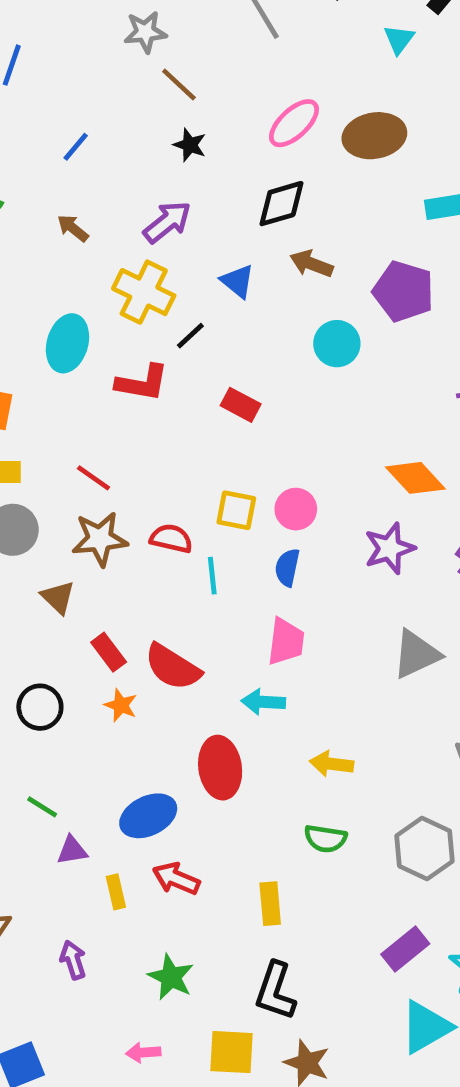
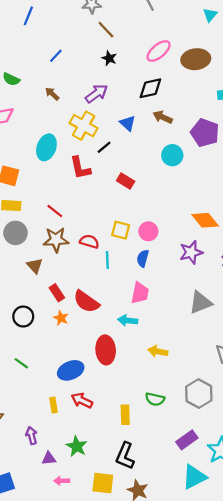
red L-shape: (142, 383) -> (80, 168), turned 65
green semicircle: (325, 839) -> (155, 399), moved
purple triangle: (72, 850) -> (49, 459), moved

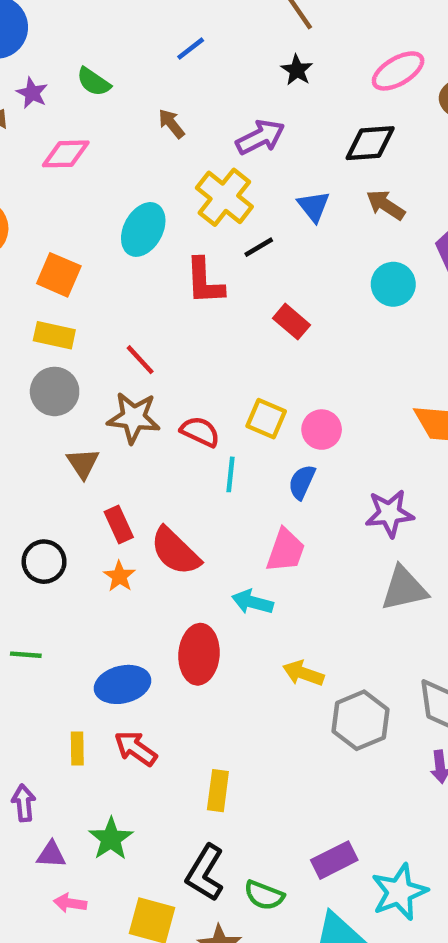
purple star: (191, 252) -> (389, 513), moved
green line: (21, 363) -> (26, 655), turned -40
gray hexagon: (199, 394) -> (360, 720), moved
green semicircle: (155, 399) -> (264, 895), moved

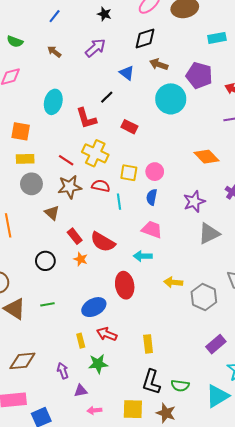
yellow cross: (224, 197) -> (95, 153), moved
cyan circle: (393, 284) -> (171, 99), size x1.5
pink trapezoid: (286, 551) -> (152, 229), turned -75
green star: (111, 839) -> (98, 364), moved, turned -30
purple rectangle: (334, 860) -> (216, 344), moved

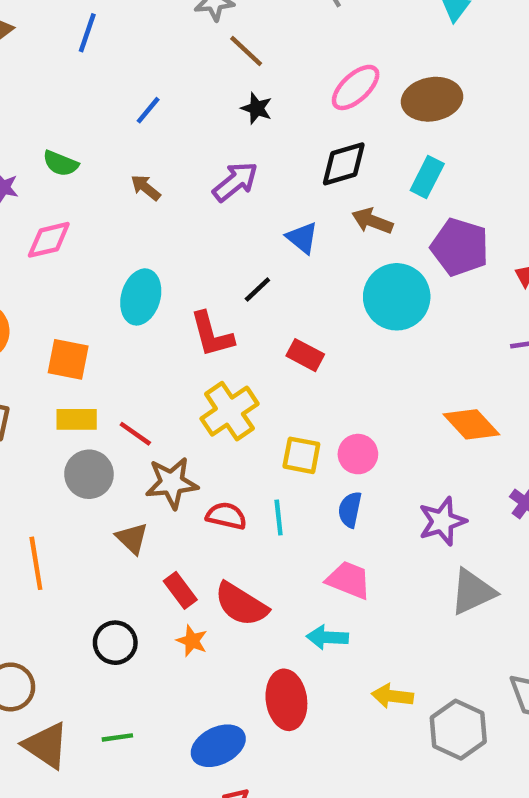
cyan rectangle: (217, 38) -> (427, 177), moved, turned -54
yellow cross: (95, 153) -> (229, 411), turned 30
red line: (66, 160) -> (135, 434), moved
red semicircle: (101, 186) -> (226, 516), moved

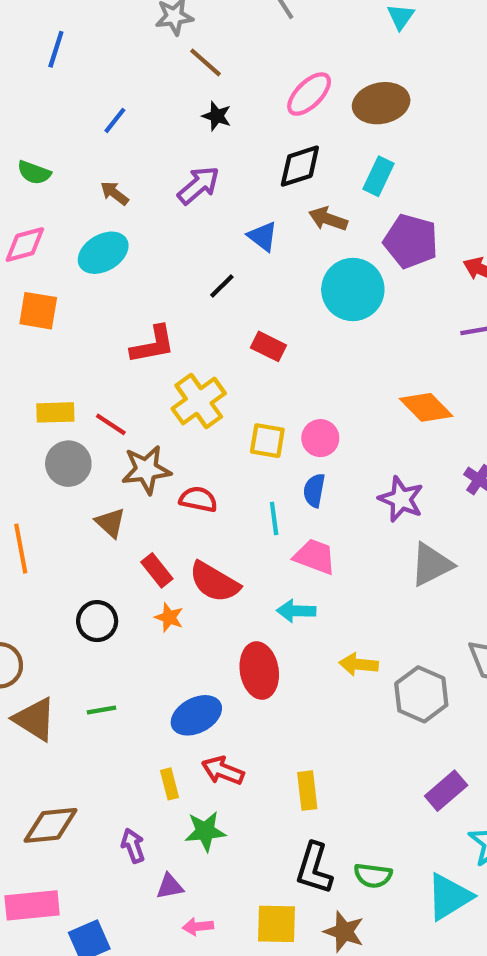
cyan ellipse: (141, 297) -> (103, 253), moved, turned 45
red L-shape: (212, 334) -> (153, 345), moved, turned -84
orange square: (68, 359) -> (38, 311), moved
cyan line: (279, 517) -> (274, 519), moved
purple star: (442, 521) -> (401, 499), turned -30

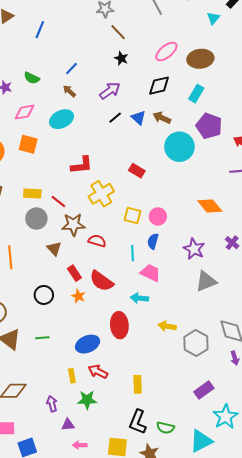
blue line: (56, 49) -> (40, 30), moved
blue line: (115, 120) -> (71, 69), moved
brown arrow: (328, 219) -> (162, 118), moved
black line: (222, 286) -> (115, 118), moved

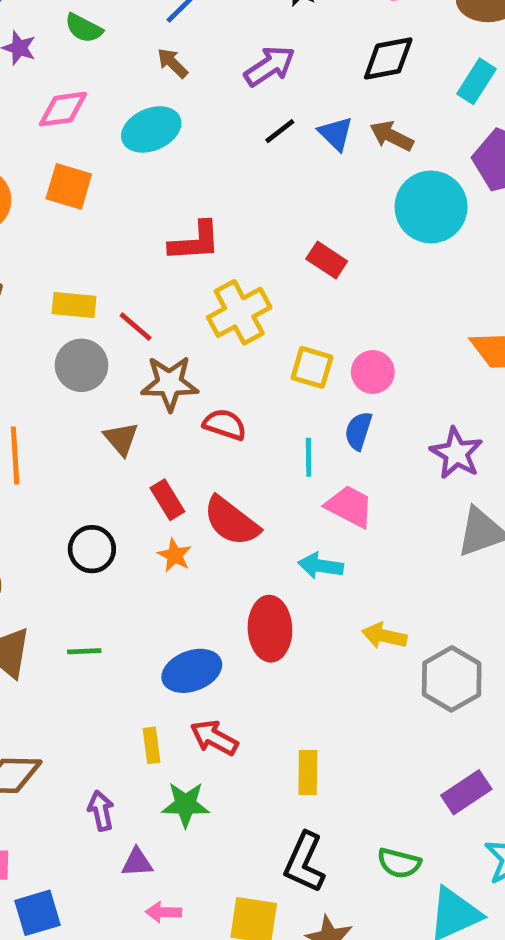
green semicircle: (166, 428) -> (399, 863), moved

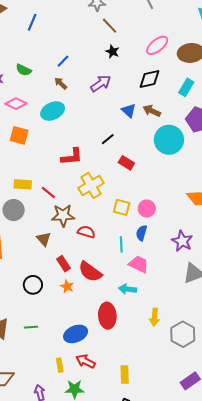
pink diamond: (63, 109) -> (16, 104), turned 35
black line: (280, 131) -> (108, 139), moved
gray circle: (81, 365) -> (14, 210), moved
yellow arrow: (384, 636) -> (155, 317), turned -96

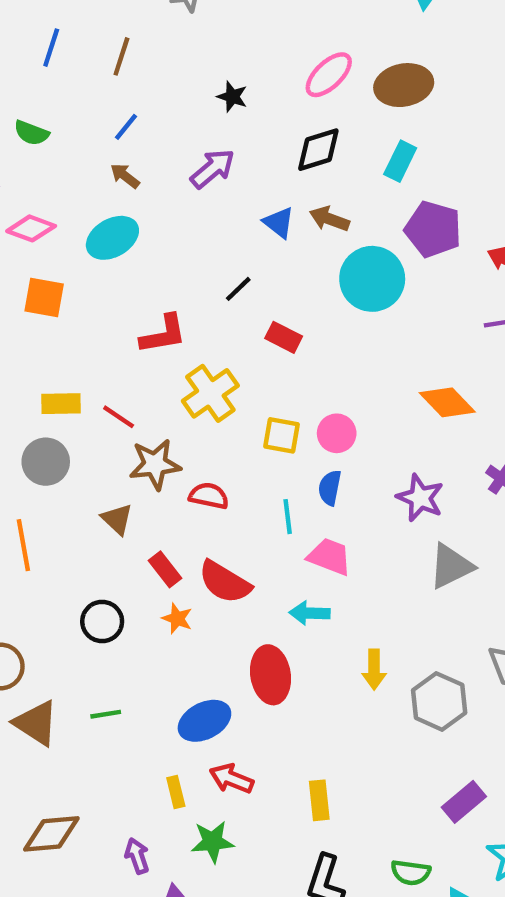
brown line: (110, 26) -> (121, 56), moved, turned 66
green semicircle: (24, 70) -> (31, 133), moved

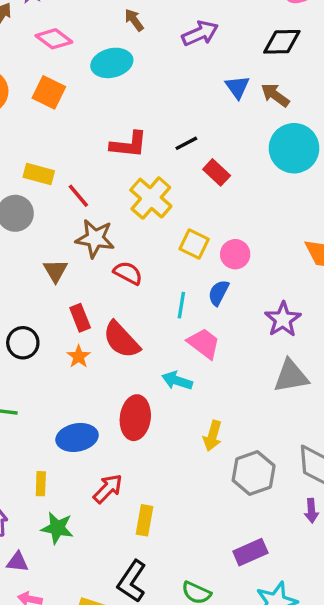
black line: (238, 289) -> (186, 143), moved
yellow cross: (210, 393) -> (151, 198), turned -30
red arrow: (231, 779) -> (108, 489), moved, turned 96

